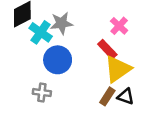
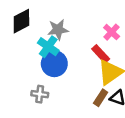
cyan cross: (41, 32) -> (48, 47), moved

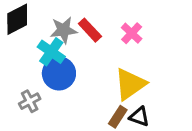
red rectangle: (101, 54) -> (90, 30), moved
gray cross: (40, 94) -> (30, 101), moved, turned -35

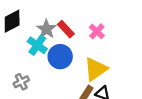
gray star: (64, 30) -> (46, 29), turned -30
blue circle: (59, 73) -> (60, 57), moved

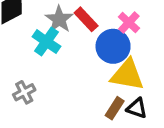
blue circle: (60, 57) -> (113, 46), moved
yellow triangle: (96, 69) -> (127, 75), turned 45

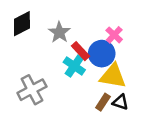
red rectangle: (86, 19) -> (81, 51), moved
cyan cross: (46, 42) -> (74, 66), moved
gray cross: (24, 92) -> (32, 90), size x1.6

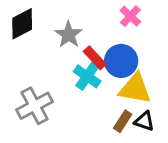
pink cross: (114, 35) -> (130, 16), moved

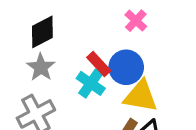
black diamond: (22, 24) -> (42, 32), moved
gray star: (69, 35) -> (41, 67), moved

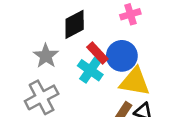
pink cross: (136, 21) -> (130, 14), turned 30
black diamond: (42, 32) -> (75, 24), moved

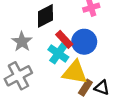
yellow triangle: (135, 82) -> (75, 72), moved

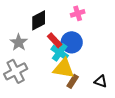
cyan cross: (58, 53) -> (60, 52), moved
black triangle: (102, 88) -> (101, 81), moved

